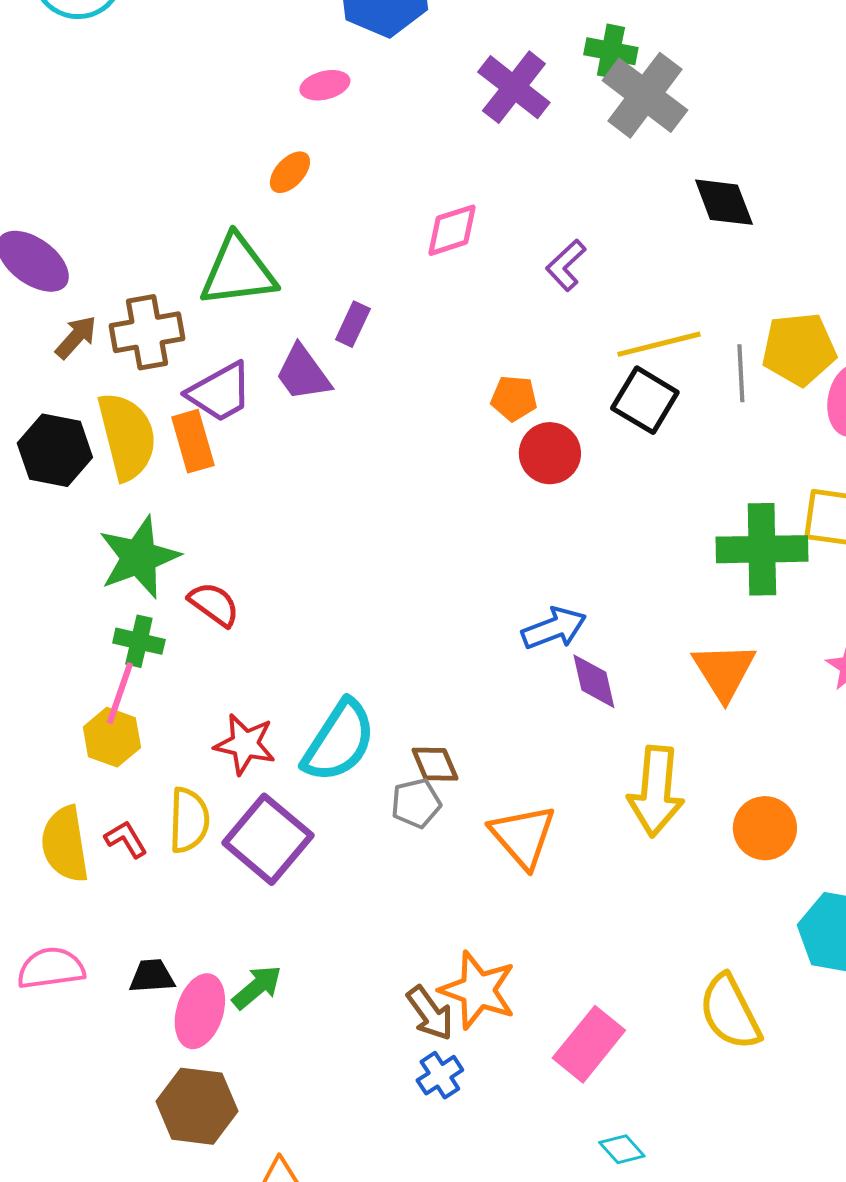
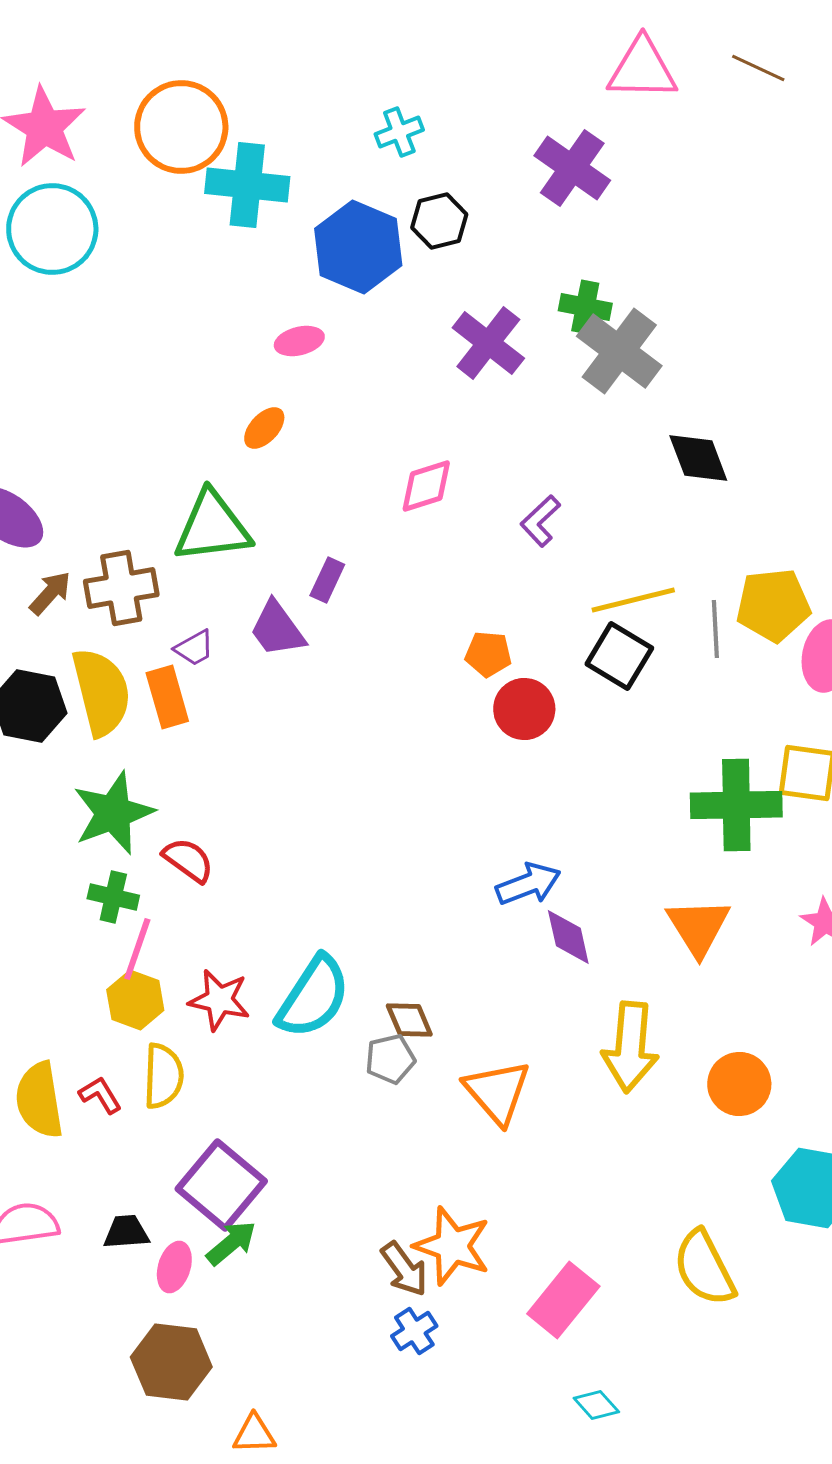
purple trapezoid: (220, 392) -> (194, 648), size x0.6
pink line: (120, 693) -> (137, 949), moved
yellow hexagon: (112, 737) -> (135, 1000), moved
purple square: (268, 839) -> (221, 1185), moved
pink ellipse: (200, 1011) -> (174, 1267), size x0.7

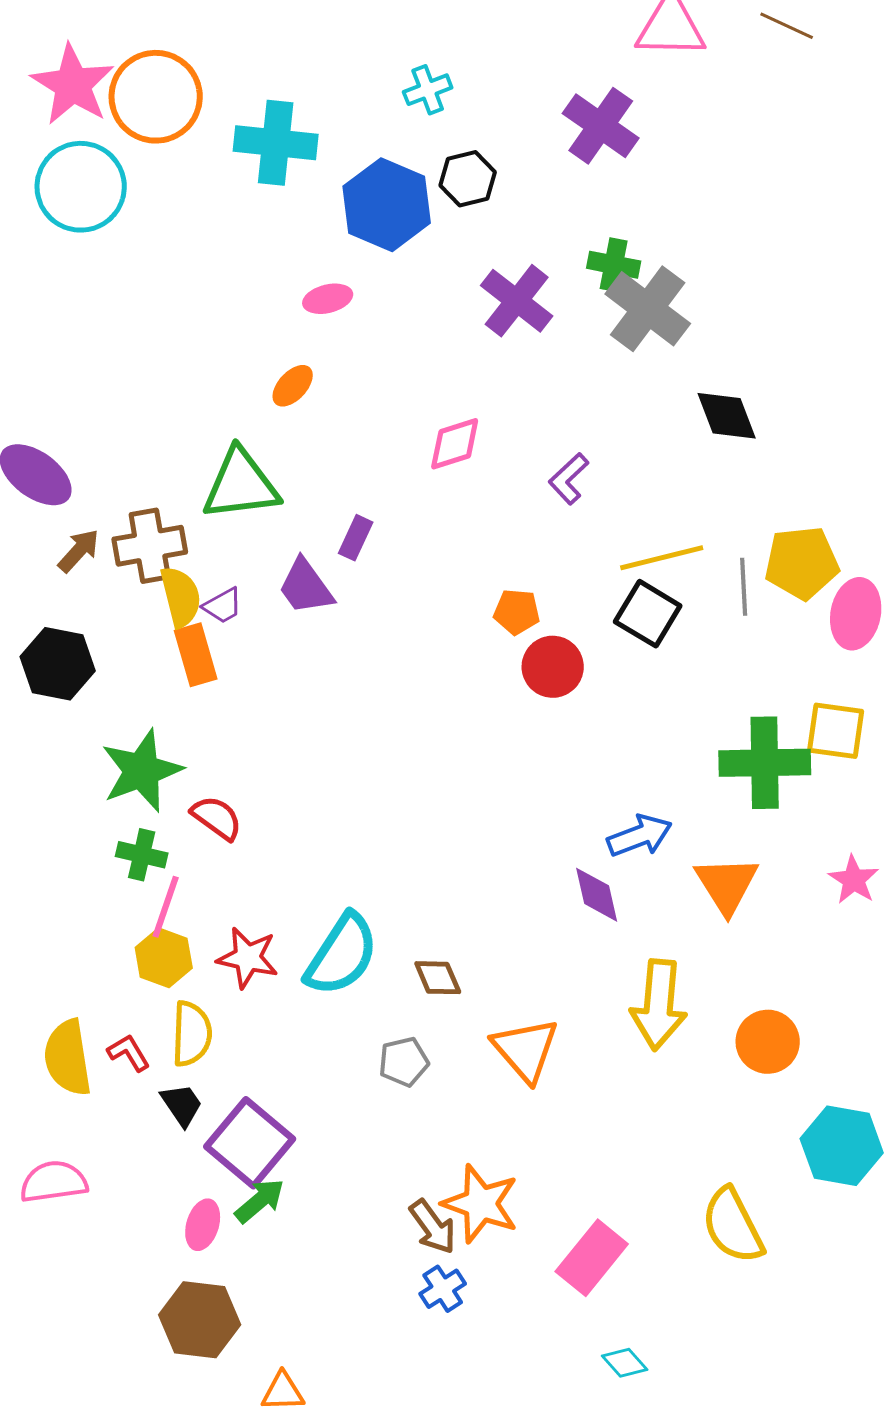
orange circle: (181, 127) -> (156, 97), moved
yellow semicircle: (101, 692) -> (181, 597), moved, size x0.7
blue arrow: (528, 884) -> (640, 836), moved
gray pentagon: (390, 1059) -> (404, 1062), moved
black trapezoid: (126, 1232) -> (182, 1105), moved, turned 60

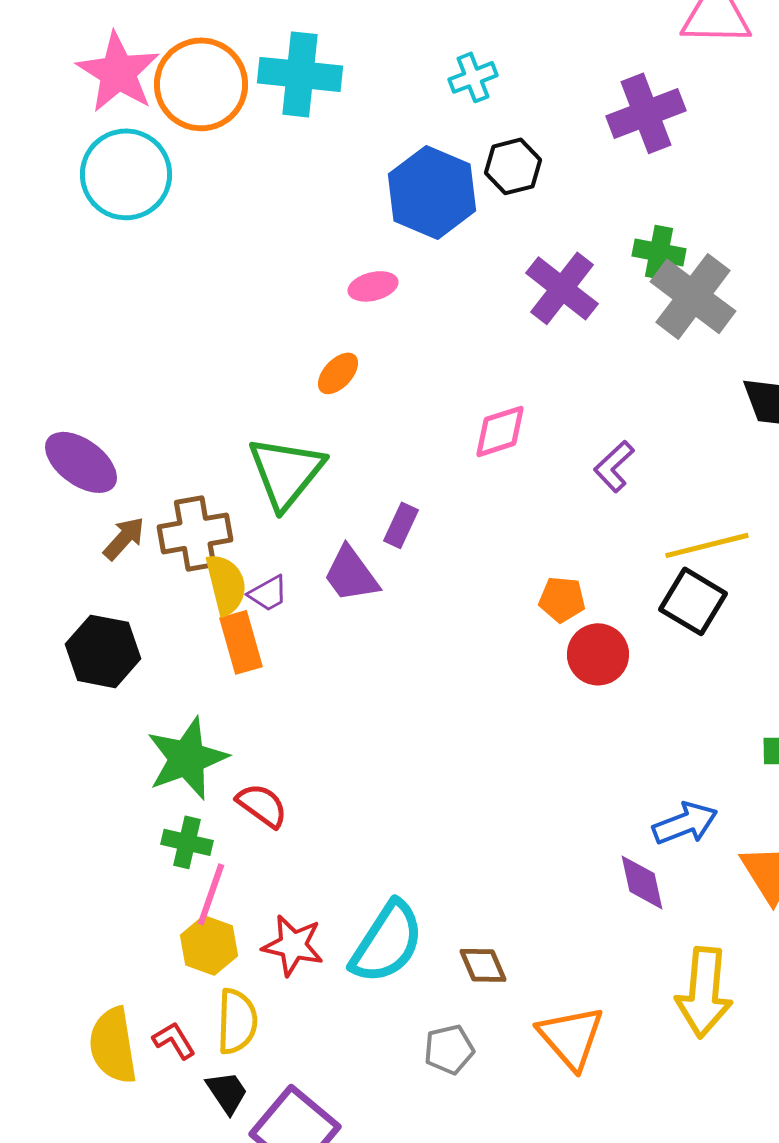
purple cross: (601, 126) -> (646, 113), turned 34
cyan cross: (276, 143) -> (300, 74), moved
green triangle: (241, 485) -> (286, 472), turned -44

